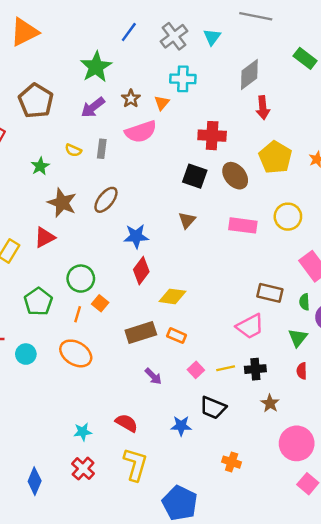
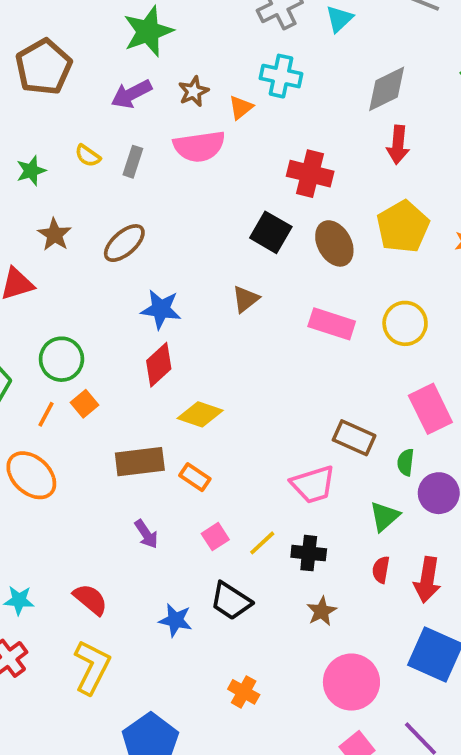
brown star: (62, 203) -> (55, 235), size x0.7
yellow line: (226, 368) -> (262, 543), turned -42

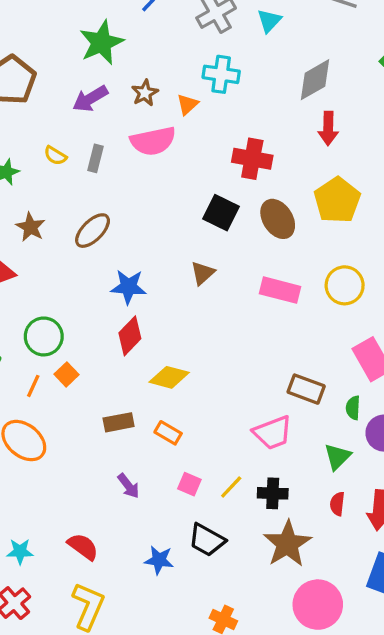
brown rectangle: (140, 462) -> (119, 422), size x0.7
pink square: (215, 537) -> (189, 484), turned -30
brown star: (322, 611) -> (287, 544), size x1.8

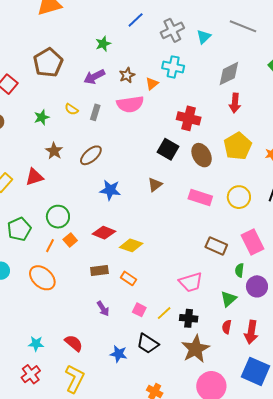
green star: (101, 43) -> (103, 44), size x0.6
red diamond: (130, 336) -> (104, 233), moved, turned 65
brown rectangle: (306, 389) -> (216, 246), moved

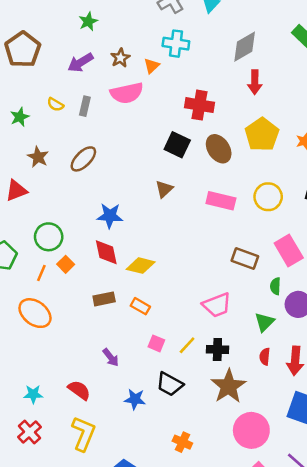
blue star: (110, 190) -> (110, 216), moved
red diamond: (104, 233) -> (106, 252), turned 60
purple arrow: (103, 309) -> (111, 357), moved

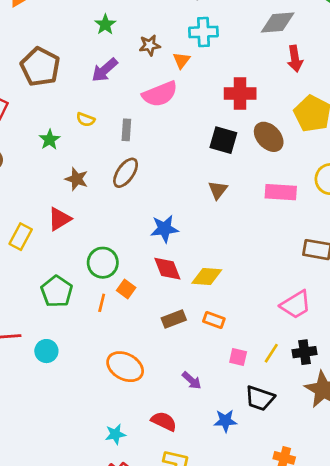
gray diamond: (245, 47) -> (278, 23), turned 36
brown star: (120, 58) -> (150, 45), moved, turned 30
gray rectangle: (85, 106) -> (126, 130), moved
orange ellipse: (35, 313) -> (125, 367), moved

